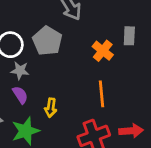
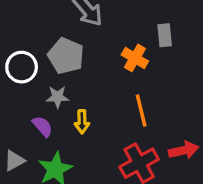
gray star: (20, 70) -> (57, 97), moved
yellow arrow: (51, 108) -> (82, 122), moved

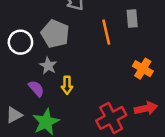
orange cross: (135, 58) -> (143, 69), moved
gray star: (57, 97) -> (48, 66), turned 30
orange line: (141, 111) -> (106, 32), moved

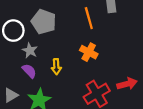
gray star: (48, 66) -> (30, 50), moved
orange cross: (143, 69) -> (89, 52), moved

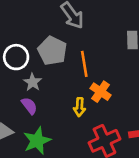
orange line: (89, 18) -> (84, 64), moved
yellow arrow: (56, 67) -> (79, 107), moved

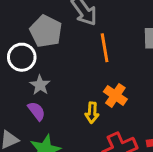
gray pentagon: (52, 51) -> (46, 31), moved
orange line: (84, 64) -> (105, 48), moved

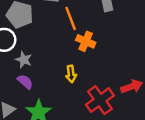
orange cross: (115, 95) -> (86, 41), moved

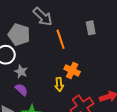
orange cross: (86, 41) -> (72, 70), moved

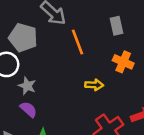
orange cross: (72, 70) -> (123, 62), moved
yellow arrow: (59, 85) -> (94, 85), moved, turned -80

